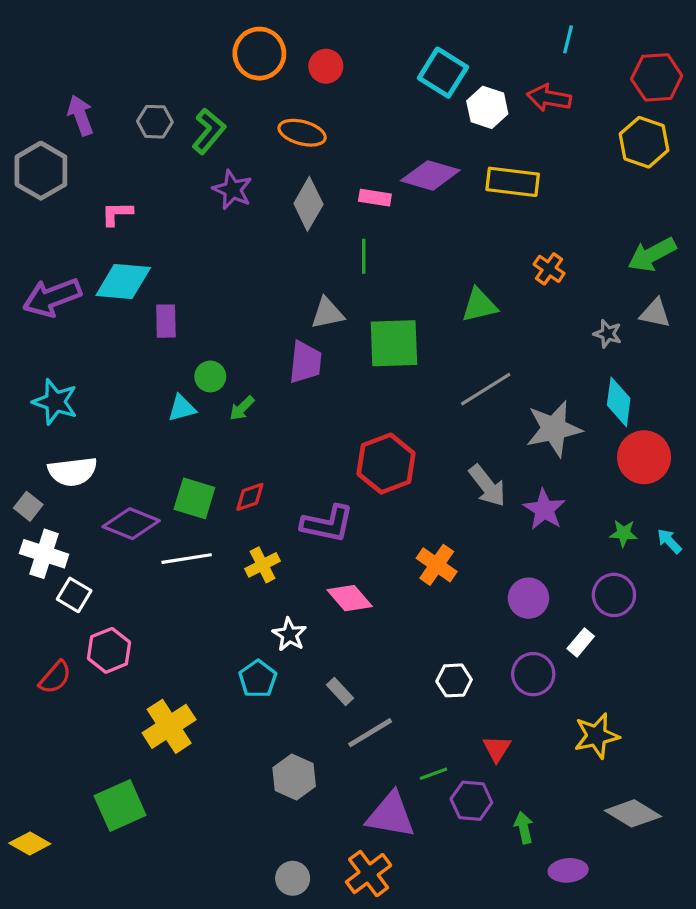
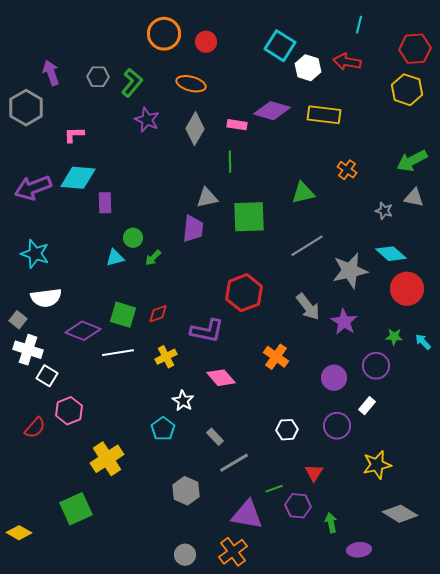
cyan diamond: (619, 402) -> (391, 254), turned -56
purple circle: (614, 595) -> (376, 366), moved

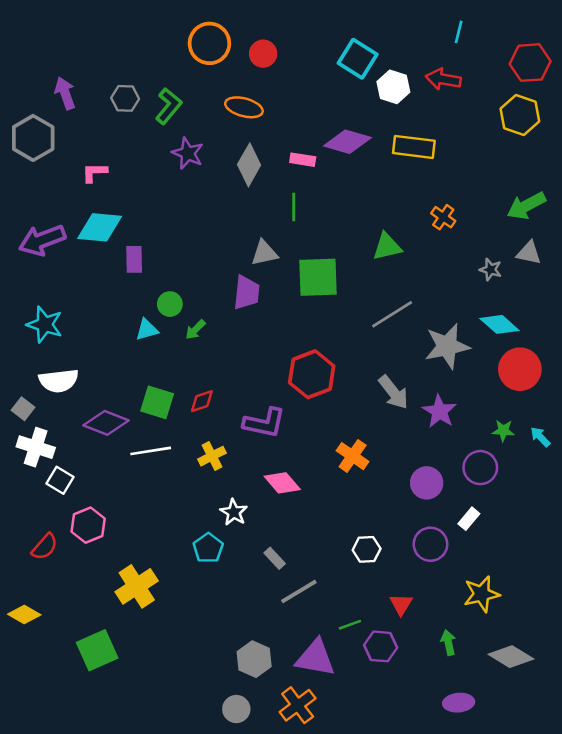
gray hexagon: (186, 491) -> (254, 659), moved
green arrow: (331, 523) -> (448, 643), moved
yellow diamond: (19, 533) -> (24, 614), moved

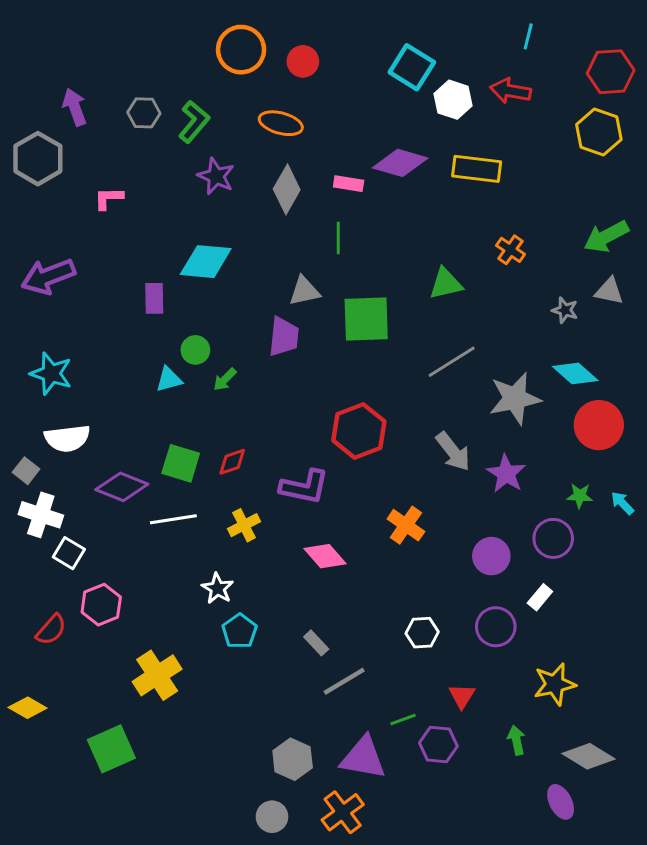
cyan diamond: (100, 227) -> (206, 262), moved
white star: (234, 512) -> (217, 588), moved
purple ellipse: (459, 703) -> (561, 802), moved, turned 68

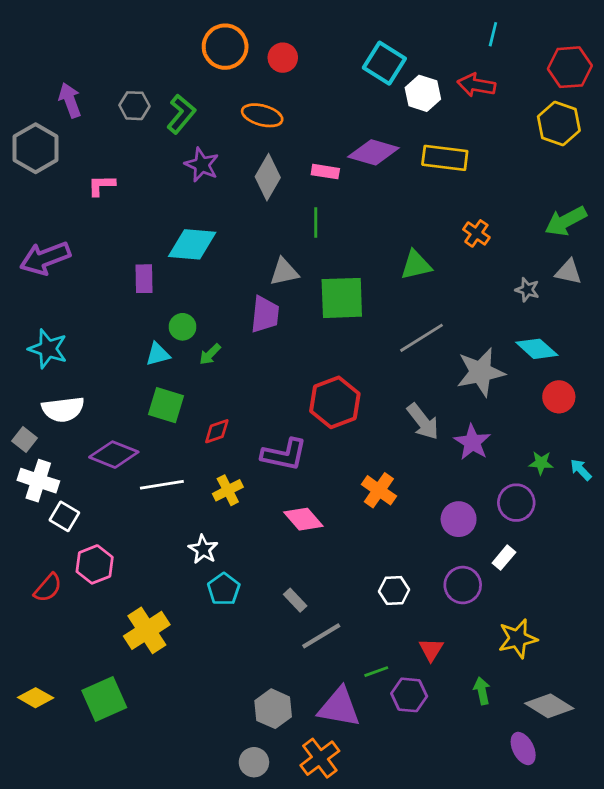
red circle: (599, 425) -> (559, 397), size x0.7
green square: (181, 463) -> (166, 405), moved
yellow diamond: (28, 708) -> (36, 698), moved

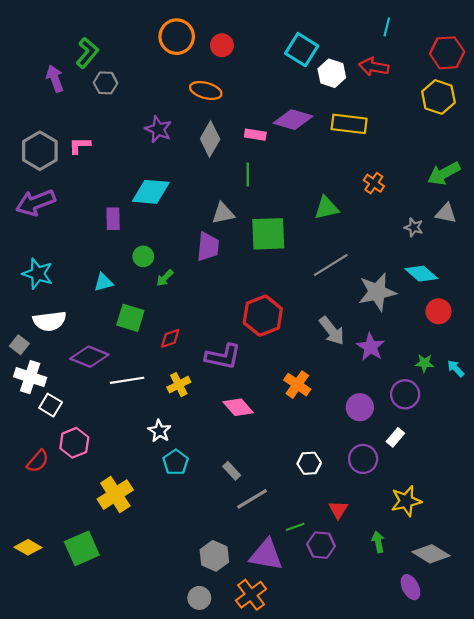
green L-shape: (181, 114) -> (87, 53), moved
gray hexagon: (36, 148) -> (40, 151), moved
cyan triangle: (158, 354) -> (103, 282), moved

